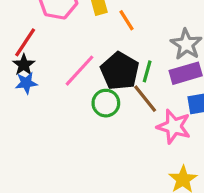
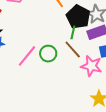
pink line: (79, 71) -> (27, 56), moved
black pentagon: (120, 71) -> (78, 17), moved

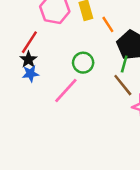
green circle: (48, 54) -> (83, 63), moved

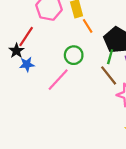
orange line: (108, 24) -> (88, 26), moved
black star: (28, 60) -> (16, 51), moved

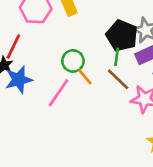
orange line: (88, 26) -> (85, 77), moved
blue star: (27, 64) -> (19, 80), size x1.5

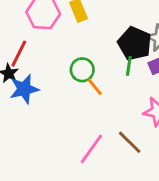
brown line: (118, 79) -> (130, 142), moved
pink line: (58, 93) -> (91, 149), moved

